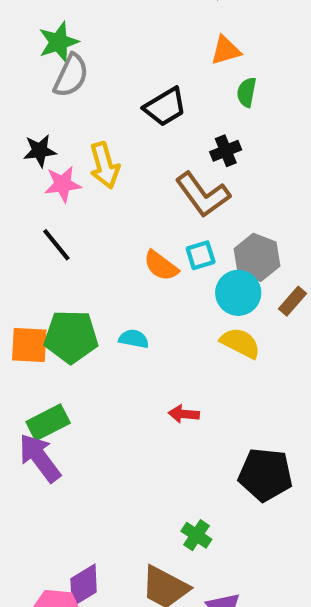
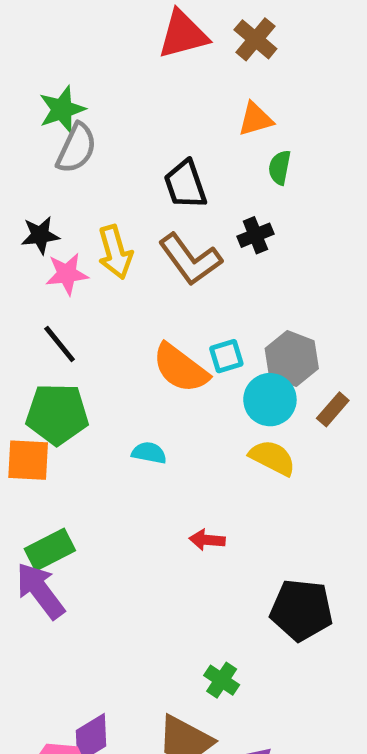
black trapezoid: (165, 107) -> (185, 184), turned 102
brown L-shape: (203, 195) -> (190, 259), moved
orange semicircle: (161, 266) -> (180, 368), size x1.4
green pentagon: (71, 337) -> (57, 414), moved

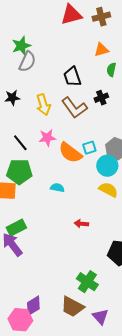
brown cross: (255, 39) -> (101, 17), turned 36
pink star: (67, 274) -> (47, 138), moved
green cross: (222, 680) -> (87, 282), size x1.5

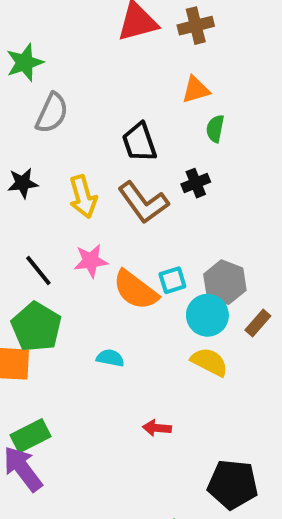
green star: (21, 46) -> (25, 63), moved
green pentagon: (19, 172) -> (36, 327), turned 30

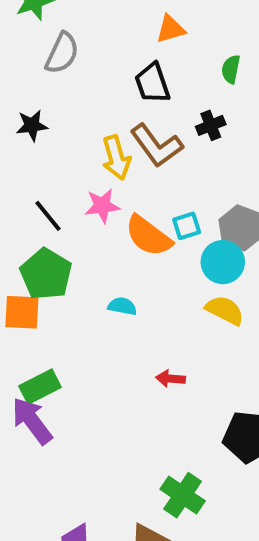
orange triangle: (196, 90) -> (171, 29), moved
yellow arrow: (83, 197) -> (116, 158), moved

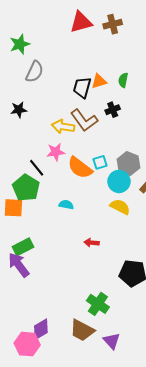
orange triangle: (171, 29) -> (99, 81), moved
black trapezoid: (152, 83) -> (82, 88), turned 35
yellow arrow: (116, 158) -> (63, 127), turned 115
black line: (48, 216) -> (37, 168), moved

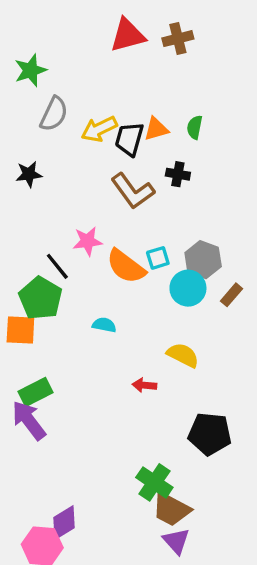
black cross: (113, 110) -> (178, 174), turned 32
yellow arrow: (63, 127) -> (99, 129), moved, turned -35
yellow semicircle: (120, 207) -> (183, 355), moved
brown trapezoid: (82, 330) -> (171, 509), moved

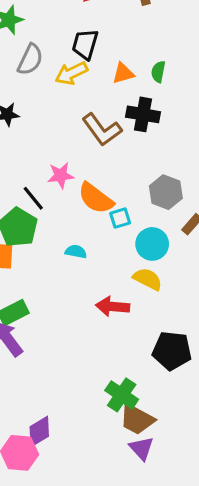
black trapezoid: (129, 139) -> (85, 44), moved
black cross: (178, 174) -> (143, 114), size x1.5
cyan square: (158, 258) -> (120, 218), moved
cyan circle: (188, 288) -> (152, 244), moved
red arrow: (144, 385) -> (113, 306), size x1.5

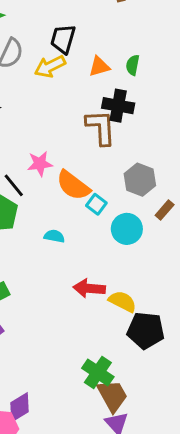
brown L-shape: (102, 130) -> (101, 127), moved, turned -147
cyan square: (120, 218) -> (96, 204), turned -36
yellow semicircle: (148, 279) -> (122, 301), moved
brown trapezoid: (137, 419) -> (112, 396), turned -147

